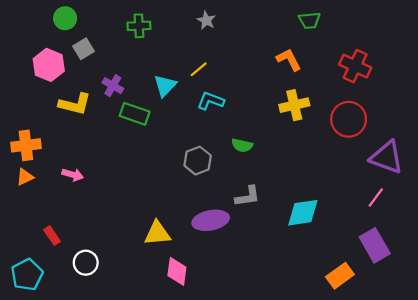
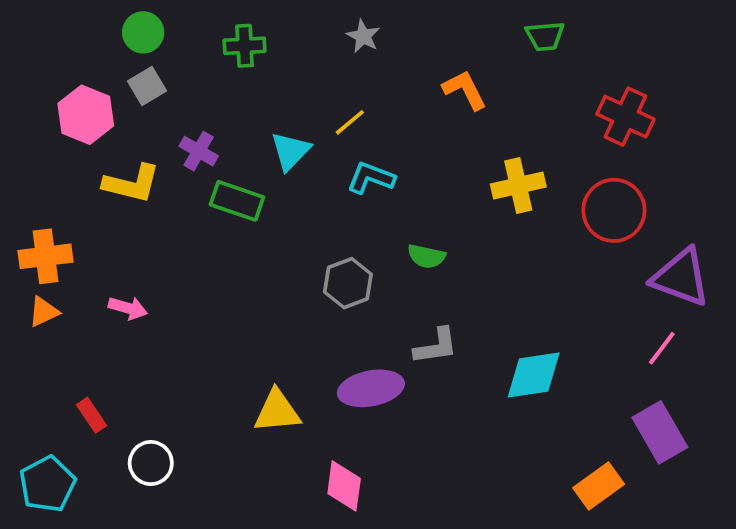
green circle: (65, 18) -> (143, 32), moved
orange L-shape: (289, 60) -> (465, 90), moved
pink diamond: (177, 271) -> (344, 486), moved

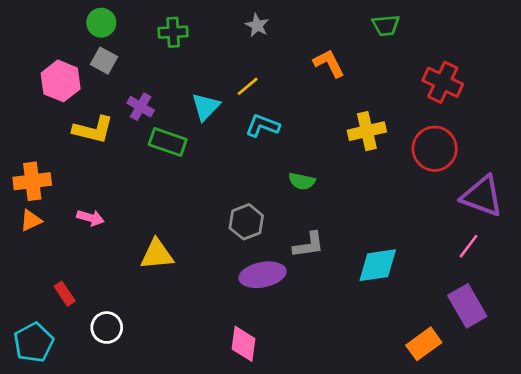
gray square: (147, 86) -> (104, 61), turned -30
gray hexagon: (348, 283) -> (246, 222), moved
yellow triangle: (277, 411) -> (157, 254), moved

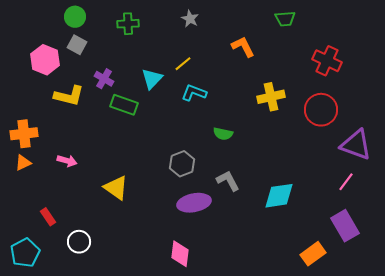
gray L-shape: (309, 245) -> (228, 181), turned -110
yellow triangle: (157, 254) -> (116, 188), turned 40

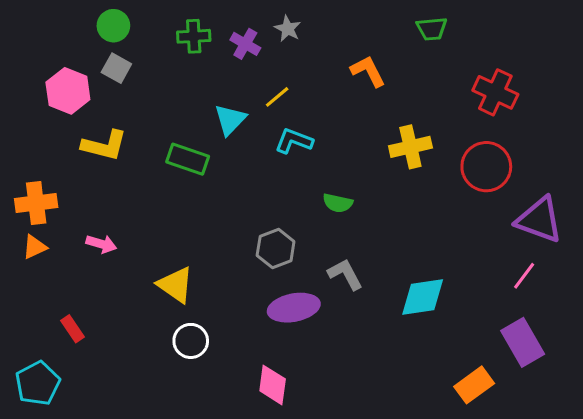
purple cross: (104, 79) -> (245, 44), moved
white circle: (79, 242) -> (191, 341), moved

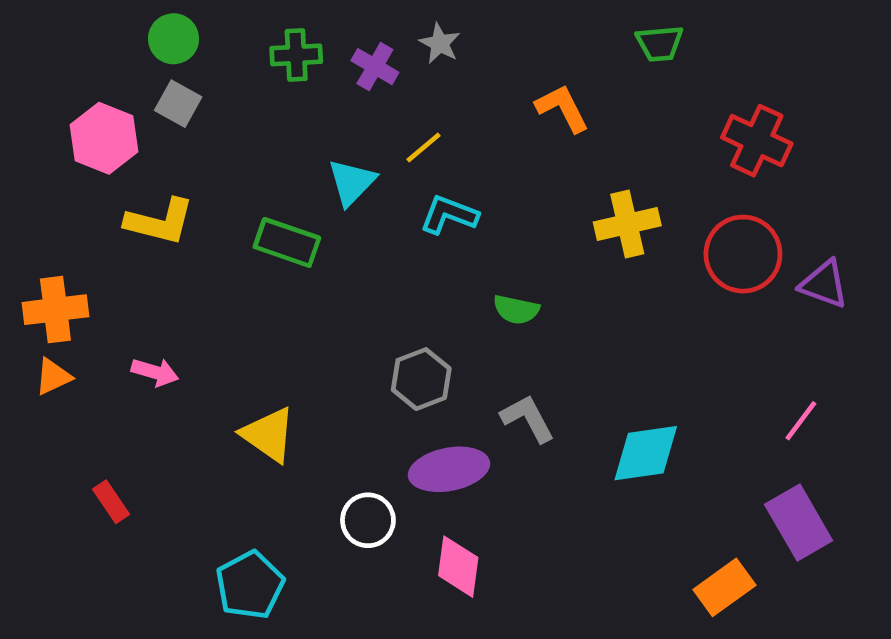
purple triangle: (539, 220) -> (824, 284), moved, size x0.7
white circle: (191, 341) -> (368, 520), moved
cyan pentagon: (38, 383) -> (250, 585), moved
pink diamond: (273, 385) -> (458, 567), moved

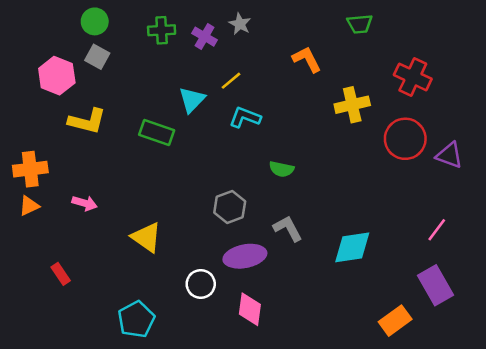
yellow cross: (627, 224) -> (352, 105), moved

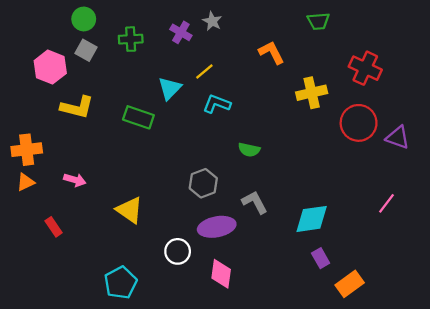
green cross: (162, 30) -> (131, 39), moved
red rectangle: (61, 274) -> (54, 227), moved
purple rectangle: (436, 285) -> (321, 258), moved, size x0.6

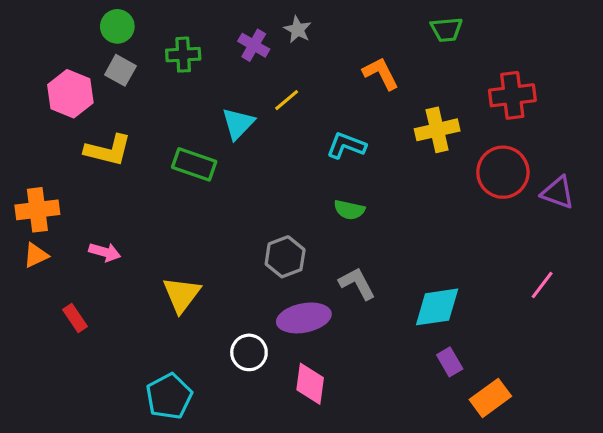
red cross: (365, 68) -> (512, 95), turned -32
cyan L-shape: (217, 104) -> (346, 146), moved
yellow triangle: (130, 210) -> (182, 294), turned 32

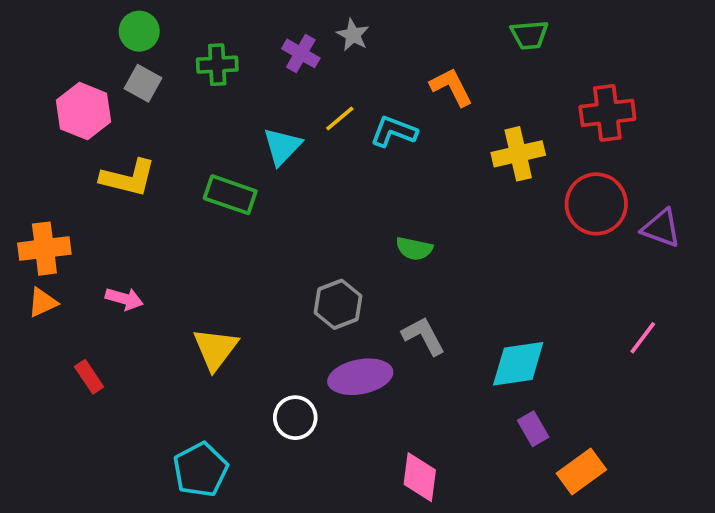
cyan L-shape: (346, 146) -> (394, 131), moved
pink diamond: (310, 384) -> (420, 477), moved

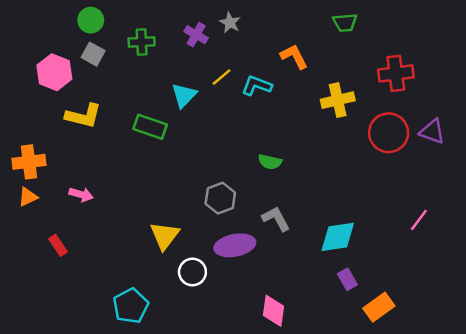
purple triangle: (661, 228) -> (432, 132), moved
yellow triangle: (215, 349) -> (165, 236), moved

